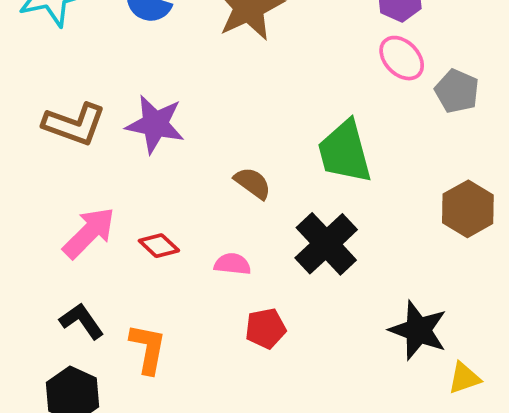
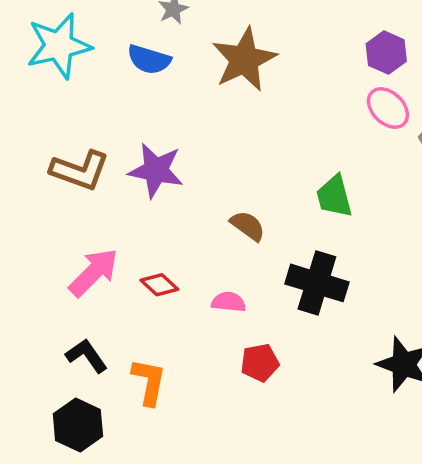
green trapezoid: (345, 152) -> (334, 196), size x0.7
black cross: (326, 244) -> (317, 283), turned -30

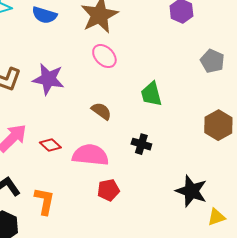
pink ellipse: (388, 108) -> (104, 56), moved
black cross: (317, 283) -> (141, 144), size x0.6
pink semicircle: (229, 302) -> (90, 155), size x1.8

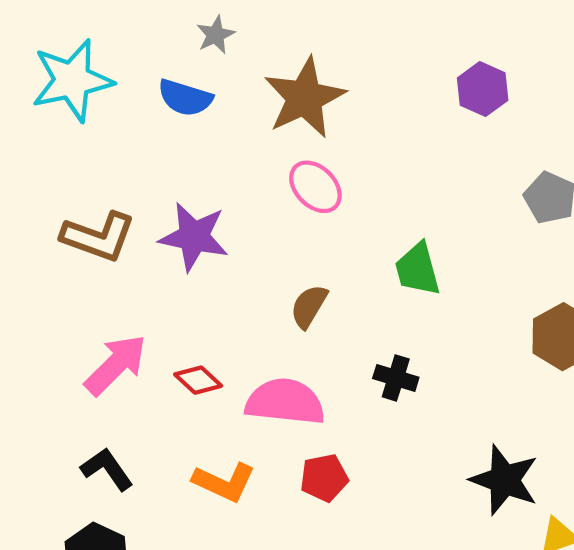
brown semicircle: (101, 111) -> (309, 306), turned -95
orange L-shape: (44, 201) -> (224, 482), moved, turned 104

